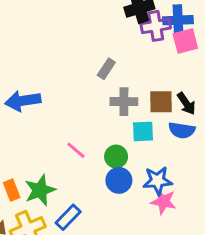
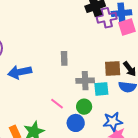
gray rectangle: (106, 69) -> (64, 58), moved, turned -32
gray cross: (124, 102) -> (85, 81), moved
blue circle: (119, 180) -> (76, 123), moved

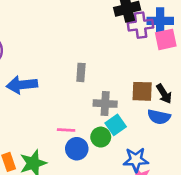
cyan square: (101, 89) -> (116, 125), moved, turned -35
pink line: (57, 104) -> (66, 130), turned -40
blue circle: (76, 123) -> (77, 149), moved

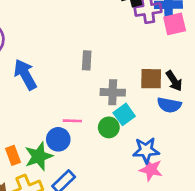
blue arrow: (22, 85) -> (25, 75), turned 68
blue circle: (77, 149) -> (58, 139), moved

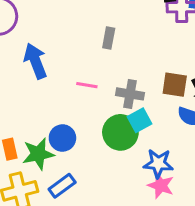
gray rectangle: (87, 60) -> (109, 38), moved
pink line: (72, 121) -> (87, 85), moved
green circle: (109, 127) -> (120, 132), size x1.5

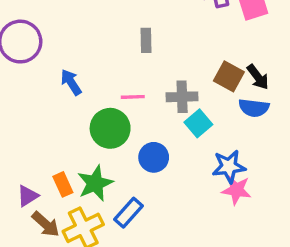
blue arrow: (35, 61) -> (71, 82), size x0.7
brown square: (175, 85) -> (229, 76), turned 32
green circle: (120, 132) -> (110, 128), moved
blue circle: (62, 138) -> (154, 157), moved

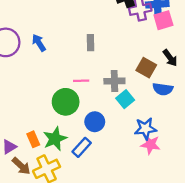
black arrow: (258, 77) -> (170, 58), moved
blue arrow: (71, 82) -> (39, 43), moved
blue rectangle: (129, 213) -> (82, 147), moved

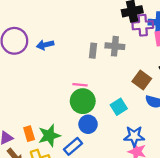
blue arrow: (39, 43) -> (45, 45), turned -77
gray cross: (114, 81) -> (115, 46), moved
green circle: (66, 102) -> (83, 101), moved

